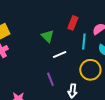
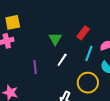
white line: (60, 54) -> (62, 60), turned -48
purple line: (50, 79) -> (35, 67), moved

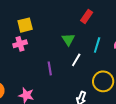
red rectangle: (83, 33) -> (87, 16), moved
cyan line: (89, 54) -> (97, 45), moved

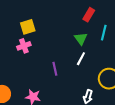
green triangle: (68, 39) -> (81, 39), moved
cyan line: (97, 45) -> (104, 33), moved

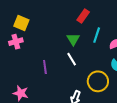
yellow square: (28, 27) -> (21, 23), turned 35
white line: (81, 59) -> (72, 59), turned -64

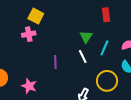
red rectangle: (83, 16) -> (106, 15), moved, turned -48
cyan line: (97, 35) -> (104, 48), moved

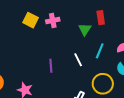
pink cross: (29, 34) -> (53, 20), moved
green triangle: (86, 37) -> (85, 29), moved

